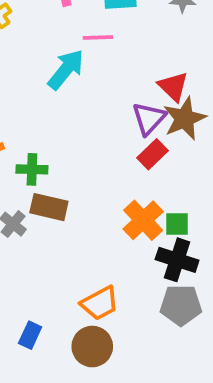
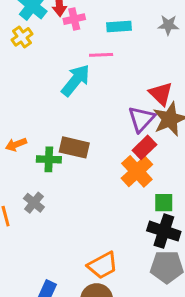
brown rectangle: (49, 207) -> (74, 147), moved
orange cross: (143, 220) -> (137, 171), moved

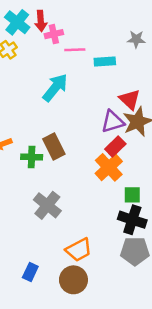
cyan rectangle: (119, 27) -> (105, 62), moved
pink line: (101, 55) -> (75, 50), moved
purple triangle: (141, 119) -> (113, 122), turned 30
brown rectangle: (74, 147) -> (54, 146), turned 50
gray cross: (34, 203) -> (47, 205), moved, size x1.5

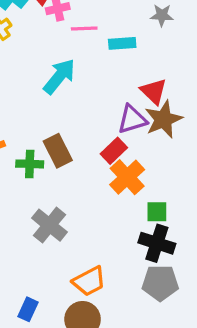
red rectangle: (115, 146) -> (114, 151), moved

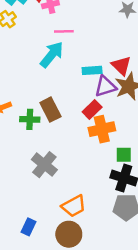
pink line: (84, 28) -> (64, 31), moved
cyan rectangle: (122, 43) -> (92, 70), moved
orange cross: (127, 177) -> (102, 129), turned 30

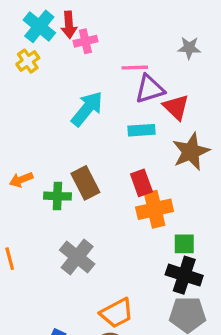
pink line: (64, 31) -> (135, 68), moved
red triangle: (121, 66) -> (176, 107), moved
purple triangle: (105, 86) -> (150, 89), moved
red rectangle: (92, 110) -> (141, 183), turned -66

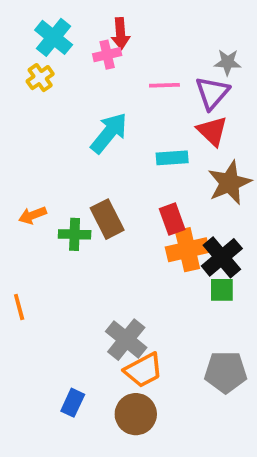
red arrow: (69, 25) -> (120, 34), moved
purple triangle: (150, 89) -> (212, 93), moved, turned -32
gray cross: (77, 257) -> (126, 340), moved
black cross: (184, 275) -> (222, 257), moved, turned 32

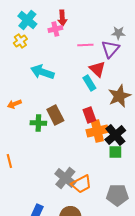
red triangle: (212, 131) -> (97, 69), moved
cyan arrow: (109, 133) -> (42, 72), moved, turned -110
cyan rectangle: (172, 158) -> (89, 83), turned 63
orange arrow: (33, 215) -> (14, 104), moved
orange trapezoid: (143, 370) -> (81, 184), moved

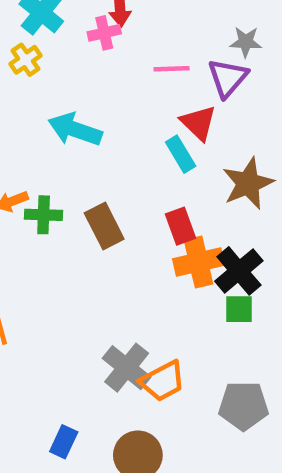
green cross: (38, 123) -> (44, 215), moved

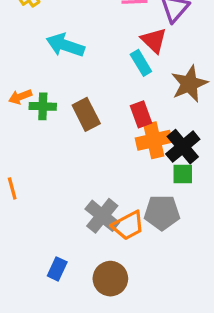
gray pentagon: (243, 406) -> (162, 213), moved

